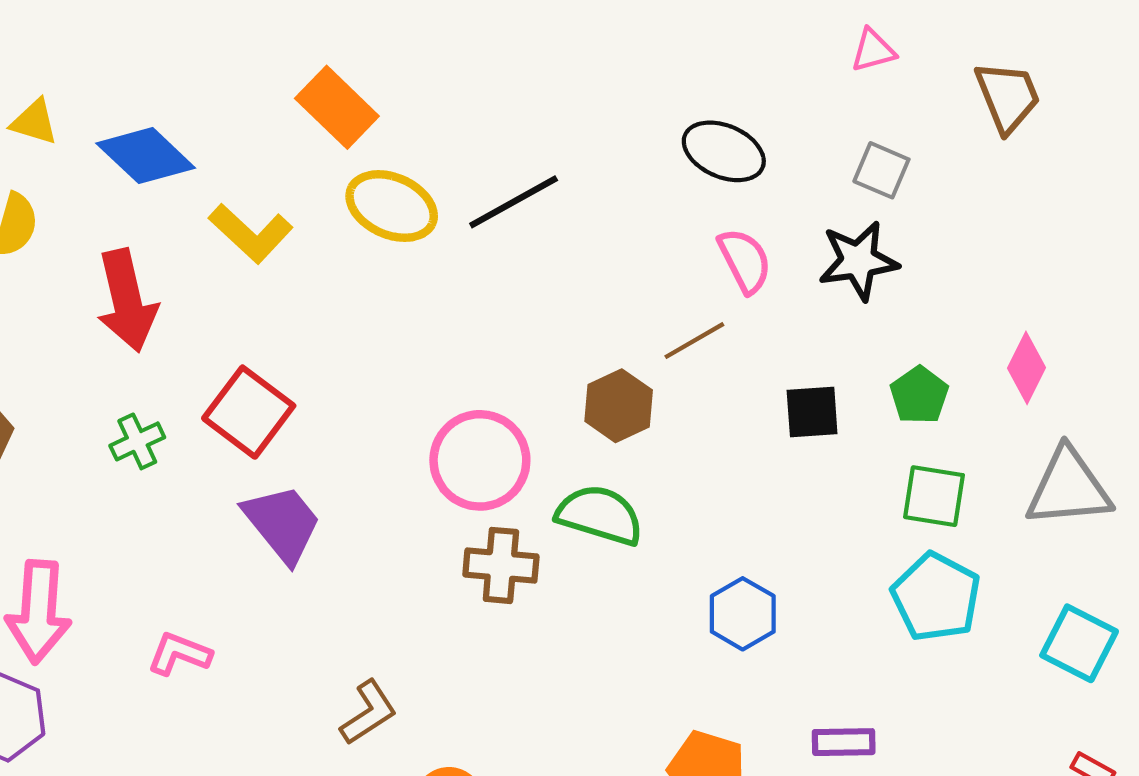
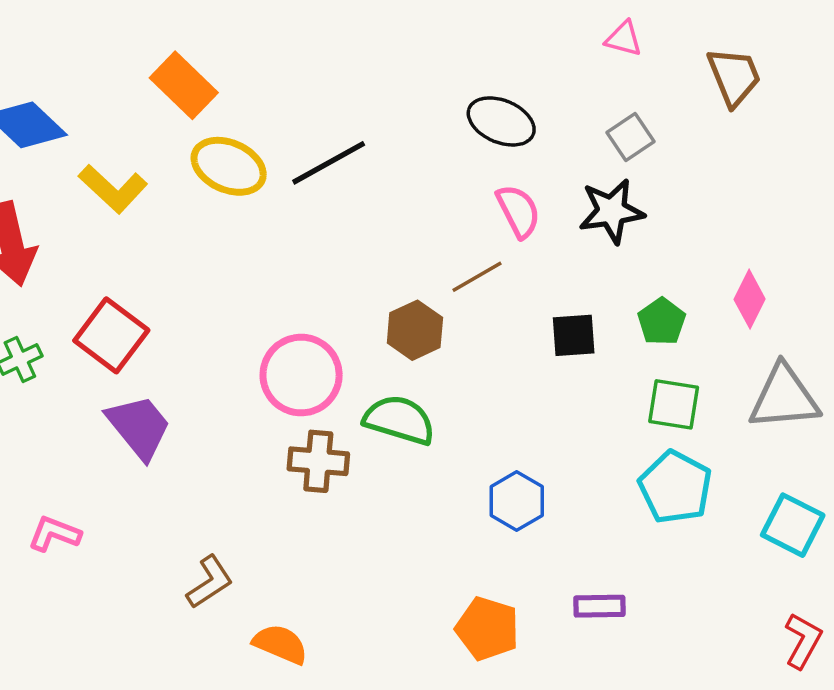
pink triangle: (873, 50) -> (624, 39), turned 30
gray square: (881, 170) -> (631, 137), turned 33

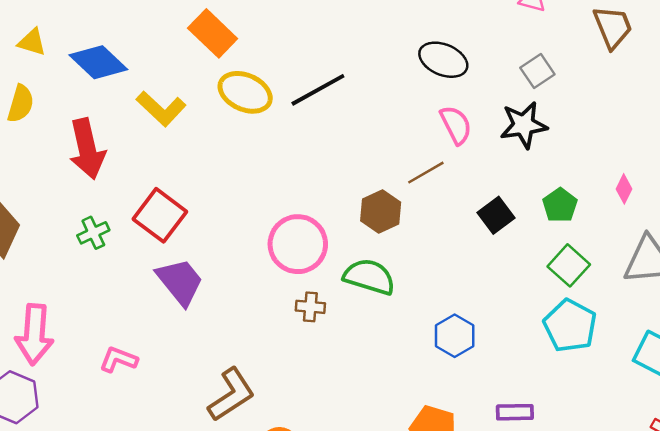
pink diamond: (750, 299) -> (624, 189), size x0.7
black square: (574, 335) -> (496, 215), turned -33
green square: (674, 404) -> (569, 265), turned 33
brown cross: (318, 461) -> (310, 307), size x0.7
brown L-shape: (210, 582) -> (231, 395), size x1.4

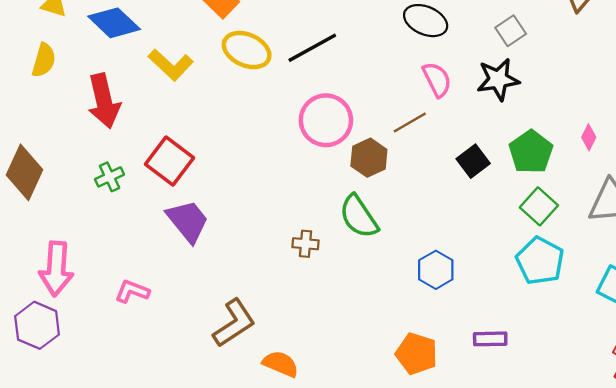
green pentagon: (560, 205) -> (531, 152), size x1.4
pink circle: (298, 244) -> (326, 120), moved
green semicircle: (369, 277) -> (359, 217), turned -141

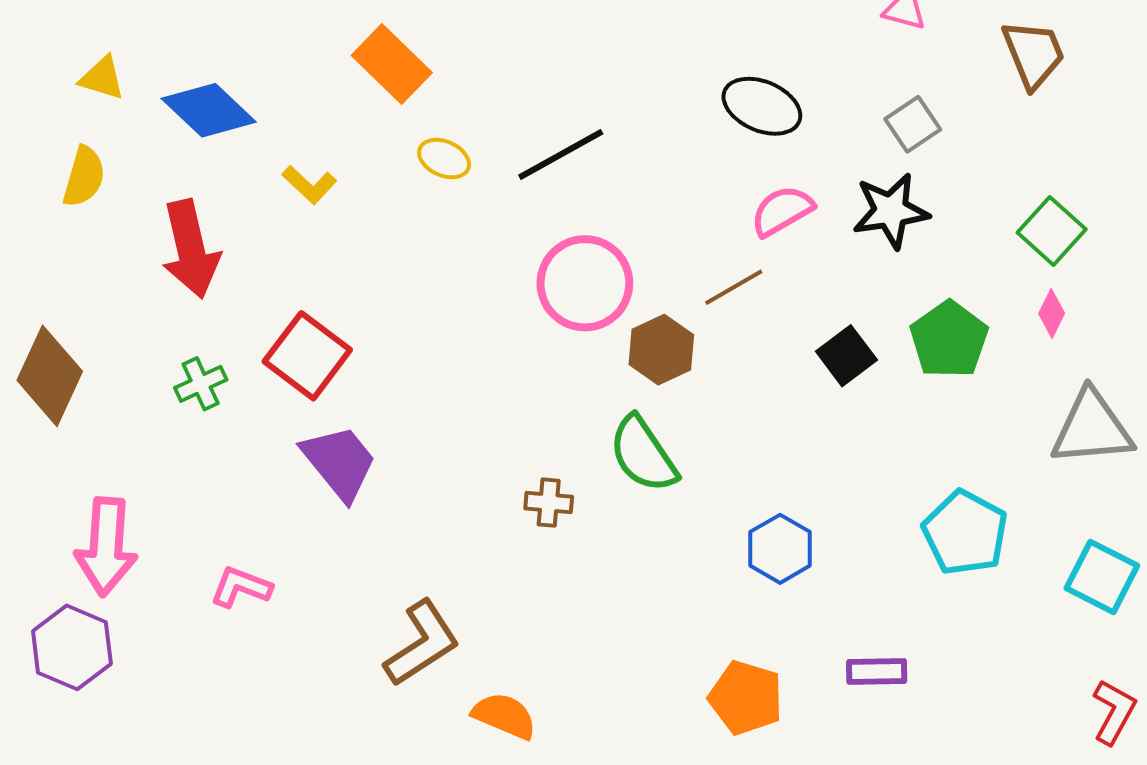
yellow ellipse: (247, 50) -> (444, 159), size x0.6
yellow L-shape: (171, 65) -> (309, 185), size x0.7
pink semicircle: (437, 79) -> (782, 211), turned -93
green square: (539, 206) -> (1052, 231), moved

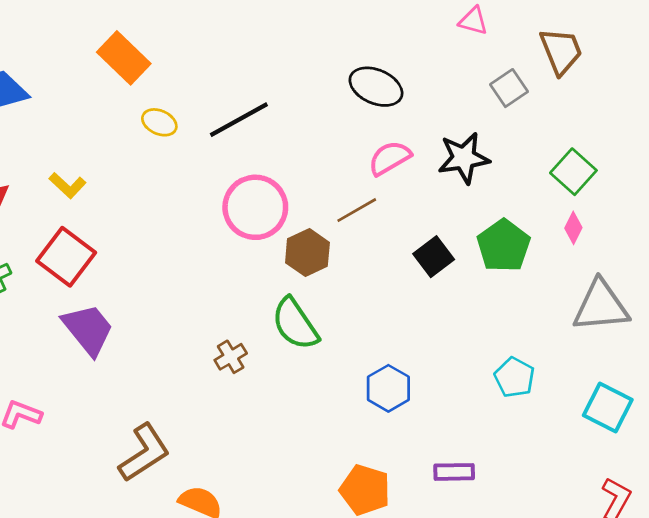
gray square: (913, 124) -> (509, 88), moved
yellow L-shape: (309, 185) -> (67, 185), moved
brown cross: (549, 503) -> (231, 357), turned -36
cyan pentagon: (965, 533) -> (514, 377), size x0.7

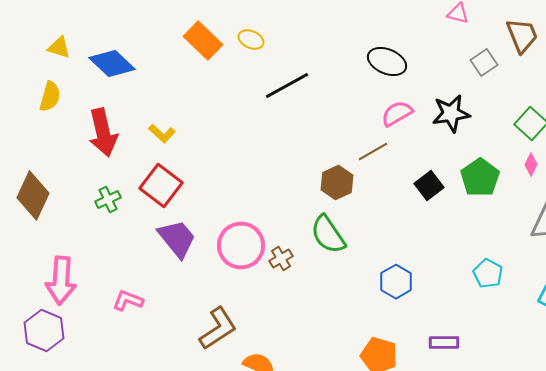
yellow ellipse: (159, 122) -> (251, 40), moved
pink circle: (255, 207) -> (241, 246), moved

